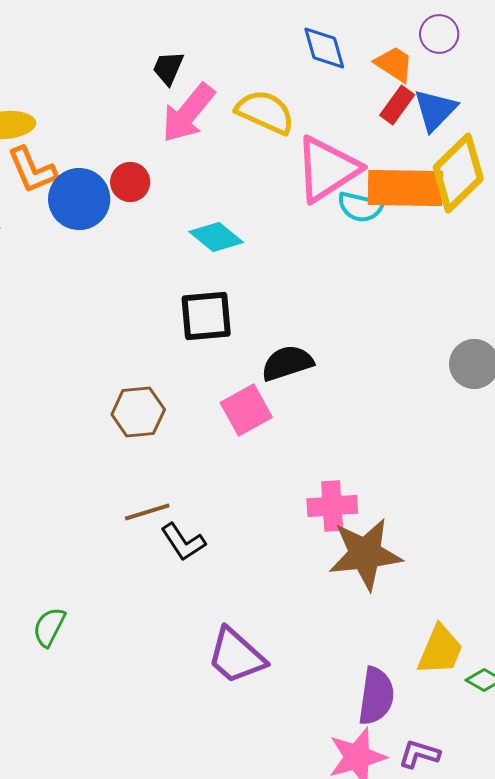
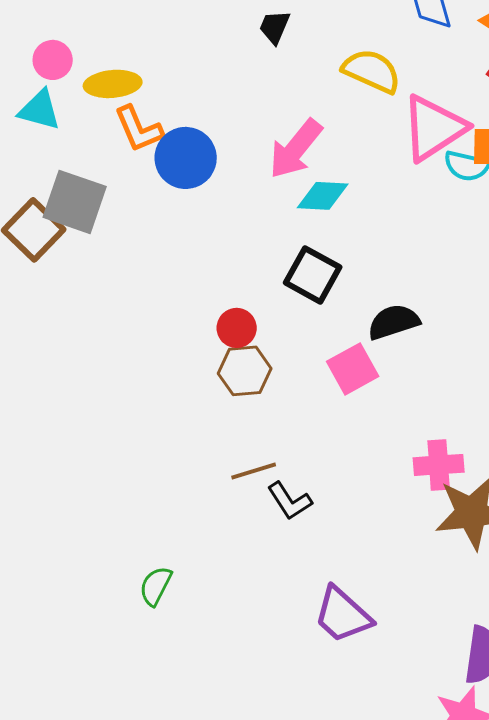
pink arrow: (188, 113) -> (296, 149), moved
red circle: (130, 182) -> (237, 328), moved
cyan diamond: (216, 237) -> (323, 196), turned -36
black square: (206, 316) -> (313, 275), turned 34

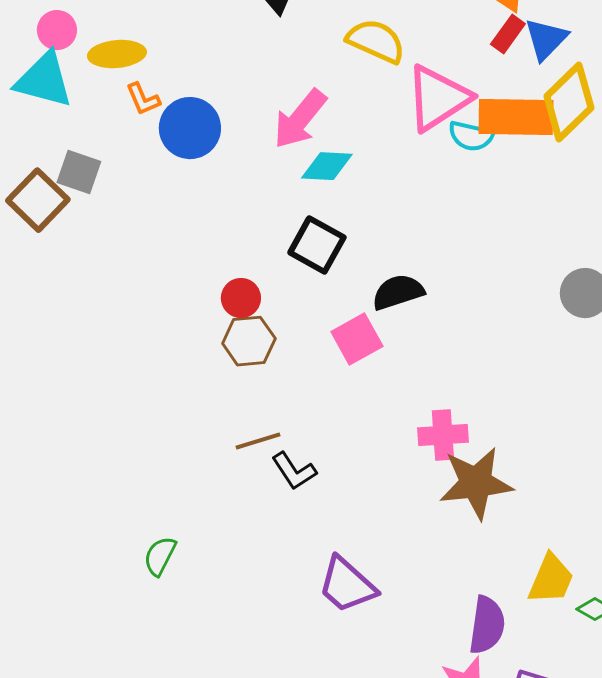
cyan triangle: (40, 110) -> (44, 80), size x1.4
orange L-shape: (139, 129) -> (143, 99), size x0.7
gray square: (75, 202) -> (79, 172), size x0.7

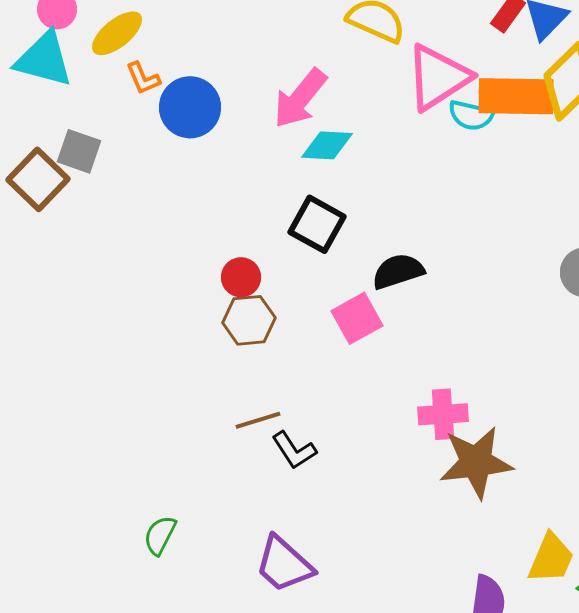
yellow ellipse: (117, 54) -> (117, 33), turned -34
purple trapezoid: (347, 585) -> (284, 564), moved

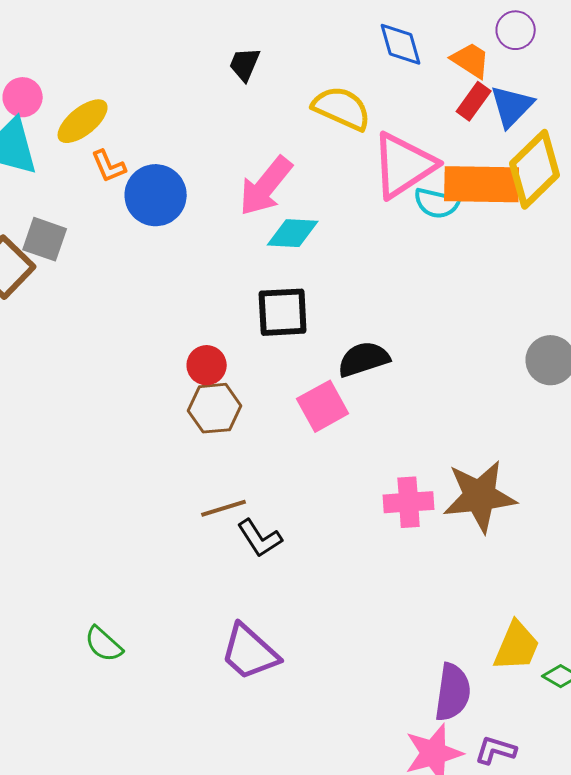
black square: (317, 224) -> (283, 312), turned -32
brown star: (476, 462) -> (480, 496), moved
green semicircle: (160, 535) -> (104, 644), moved, turned -75

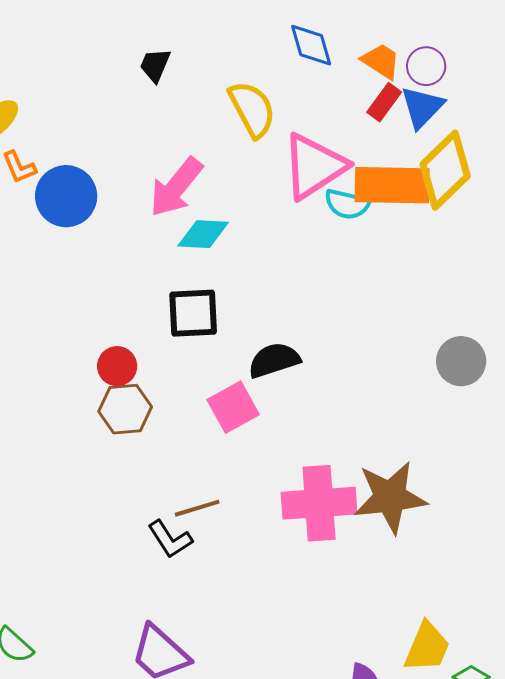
purple circle: (516, 30) -> (426, 66), moved
yellow semicircle: (342, 108) -> (252, 109), turned 38
pink cross: (409, 502) -> (319, 503), size x1.5
brown line: (224, 508) -> (197, 508), moved

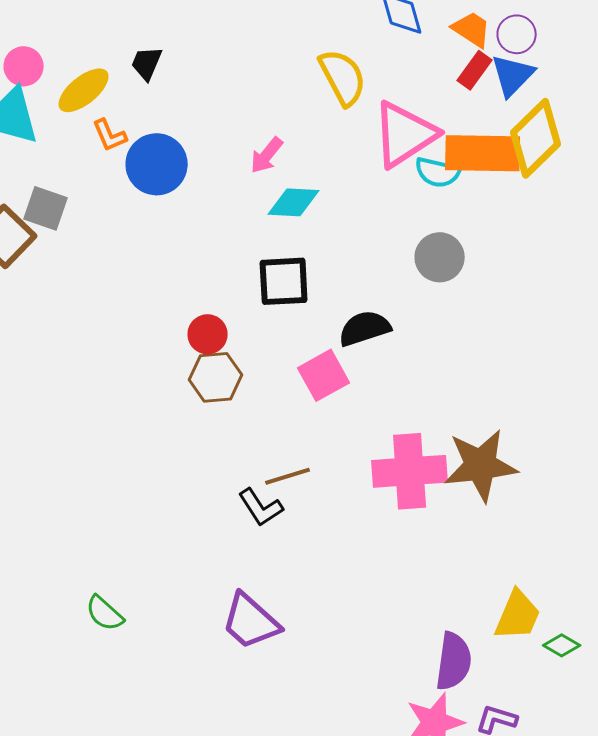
black trapezoid: (155, 65) -> (147, 63), moved
pink arrow: (176, 187) -> (267, 155), size x0.6
gray circle: (461, 361) -> (440, 257), moved

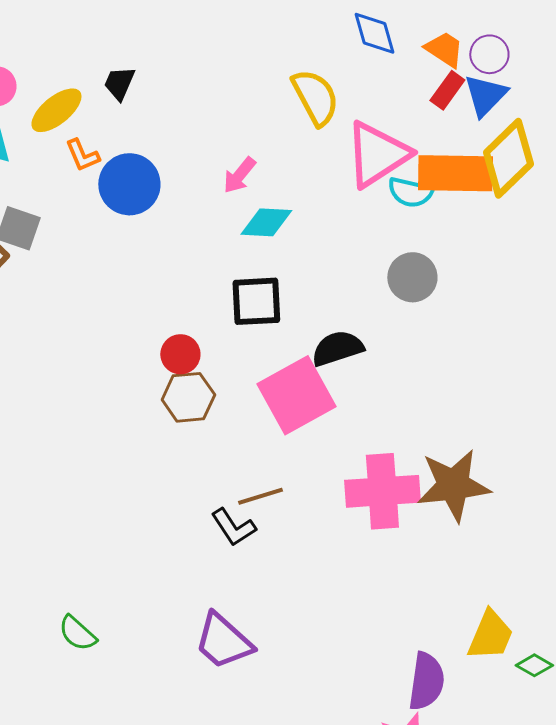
pink square: (324, 375) -> (296, 395), size x1.5

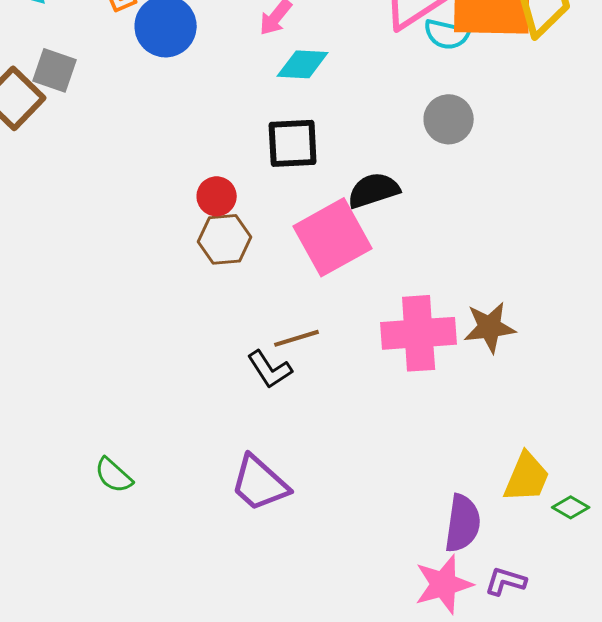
brown star: (453, 485) -> (490, 327), size x0.7

